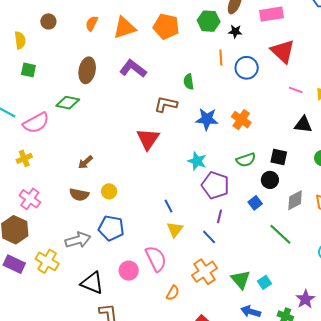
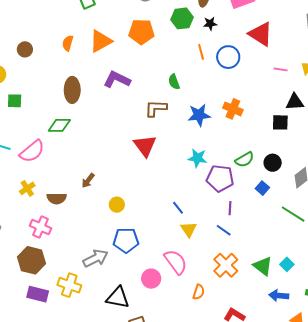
black square: (279, 157) -> (280, 122), moved
green semicircle: (246, 160) -> (244, 160), moved
brown semicircle: (79, 195) -> (57, 198), moved

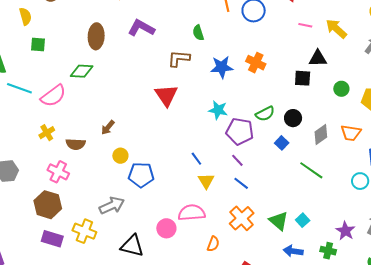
yellow circle: (117, 205) -> (120, 156), moved
purple line: (230, 208) -> (237, 160), moved, turned -48
blue pentagon: (126, 240) -> (141, 175), moved
pink semicircle: (176, 262) -> (192, 213), turned -60

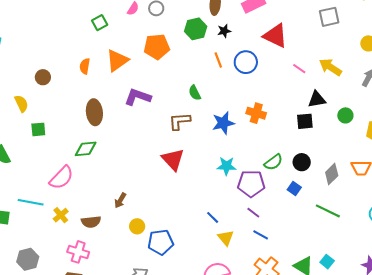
pink line: (305, 25) -> (299, 69), turned 32
cyan line: (19, 88) -> (31, 202), moved
green circle: (341, 89) -> (345, 115), moved

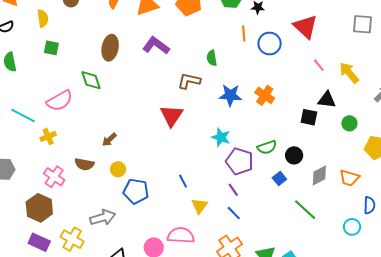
green diamond: (86, 149) -> (91, 80), turned 60
blue line: (213, 217) -> (183, 181), moved
brown semicircle: (91, 222) -> (84, 164), moved

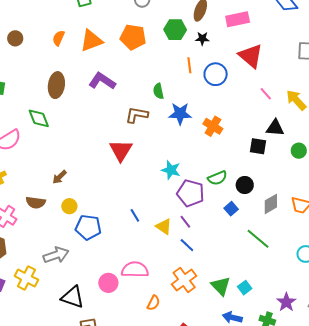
blue star: (230, 95) -> (180, 114), moved
yellow triangle: (199, 206) -> (164, 227), moved, turned -30

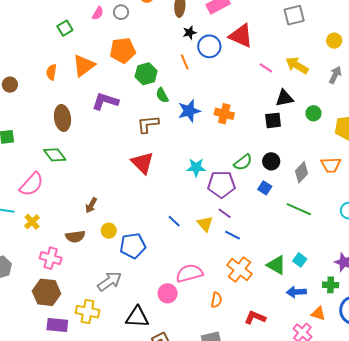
green hexagon: (175, 30) -> (146, 74), moved
blue circle: (216, 74) -> (209, 46), moved
yellow triangle: (164, 227) -> (205, 224), turned 30

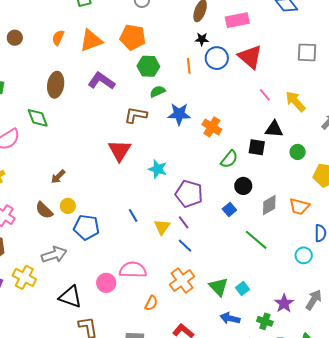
green semicircle: (162, 95) -> (158, 91), turned 77
green semicircle: (243, 162) -> (229, 159), moved, turned -30
cyan star: (196, 167) -> (158, 169), moved
brown semicircle: (75, 237) -> (44, 210), moved, turned 36

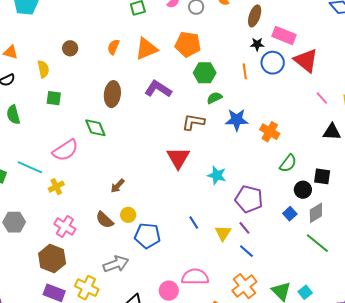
pink rectangle: (237, 20) -> (284, 36), moved, turned 35
black square: (257, 147) -> (322, 176), moved
gray diamond: (269, 205) -> (316, 213), moved

